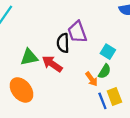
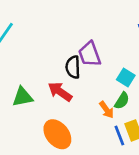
green triangle: (29, 57) -> (23, 97), moved
orange ellipse: (22, 90) -> (57, 134), moved

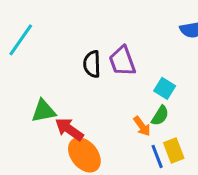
black semicircle: (73, 67) -> (92, 64), moved
red arrow: (60, 92) -> (69, 129), moved

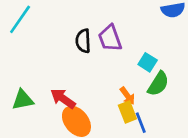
green triangle: (44, 111) -> (23, 100), moved
green semicircle: (160, 116) -> (158, 84), moved, size x1.4
yellow rectangle: (174, 150) -> (127, 112), moved

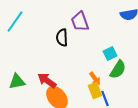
purple trapezoid: (110, 38) -> (80, 22), moved
cyan square: (148, 62) -> (110, 54), turned 32

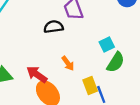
black semicircle: (62, 38) -> (53, 27), turned 84
orange arrow: (95, 79) -> (68, 63), moved

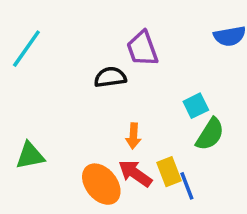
orange arrow: (68, 63) -> (133, 136), turned 40
red arrow: (37, 74) -> (135, 173), moved

